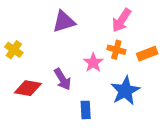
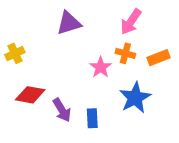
yellow cross: (14, 50) -> (15, 53), turned 30
purple arrow: (63, 79) -> (62, 110), moved

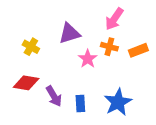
purple triangle: (69, 23) -> (70, 33), moved
yellow cross: (15, 53) -> (31, 47), moved, turned -35
blue star: (135, 98) -> (118, 102), moved

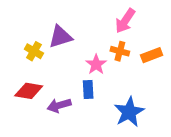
purple triangle: (70, 33) -> (60, 37), moved
purple arrow: (54, 96) -> (59, 105), turned 105
blue rectangle: (80, 103) -> (88, 90), moved

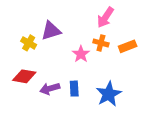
blue rectangle: (88, 90) -> (74, 89), moved

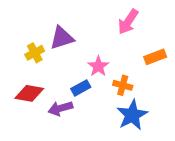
yellow cross: (29, 43) -> (35, 53), turned 32
orange cross: (101, 43) -> (123, 85), moved
blue rectangle: (74, 89) -> (81, 88), moved, turned 64

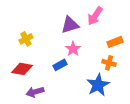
purple triangle: (62, 38) -> (70, 25), moved
orange cross: (123, 85) -> (109, 63), moved
purple arrow: (60, 108) -> (35, 92), moved

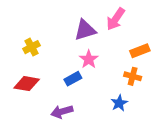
blue star: (98, 85) -> (119, 103), size x0.6
purple arrow: (35, 92) -> (62, 112), moved

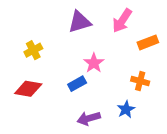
purple triangle: (85, 30) -> (80, 22), moved
orange rectangle: (140, 51) -> (148, 42), moved
purple arrow: (62, 112) -> (89, 118), moved

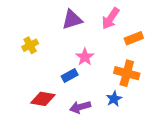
orange cross: (140, 81) -> (127, 73), size x1.5
red diamond: (28, 89) -> (43, 99), moved

